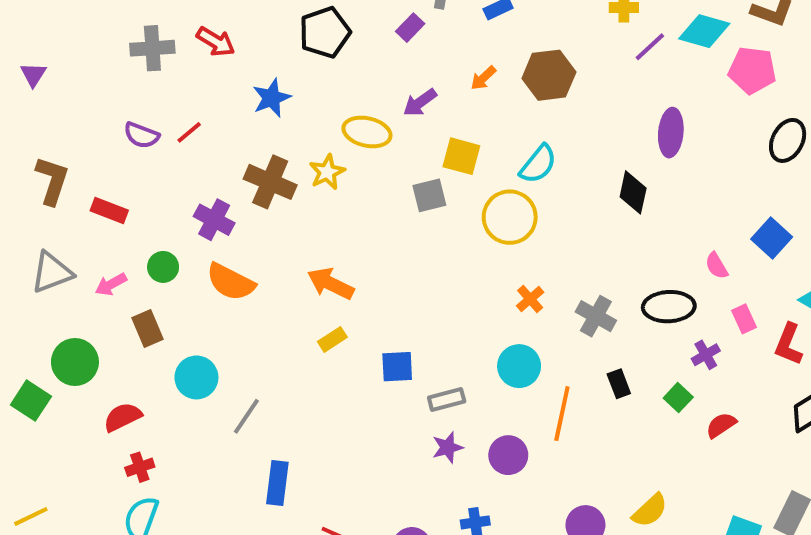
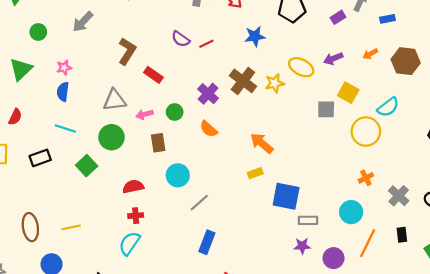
orange semicircle: (231, 282) -> (209, 129), size x0.7
green circle: (75, 362) -> (111, 137), moved
blue square: (397, 367) -> (286, 196), size x1.5

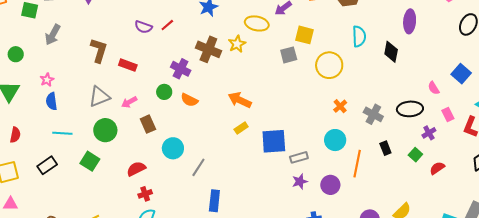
cyan semicircle: (388, 107) -> (359, 36), moved, turned -40
green circle: (175, 112) -> (164, 92), moved

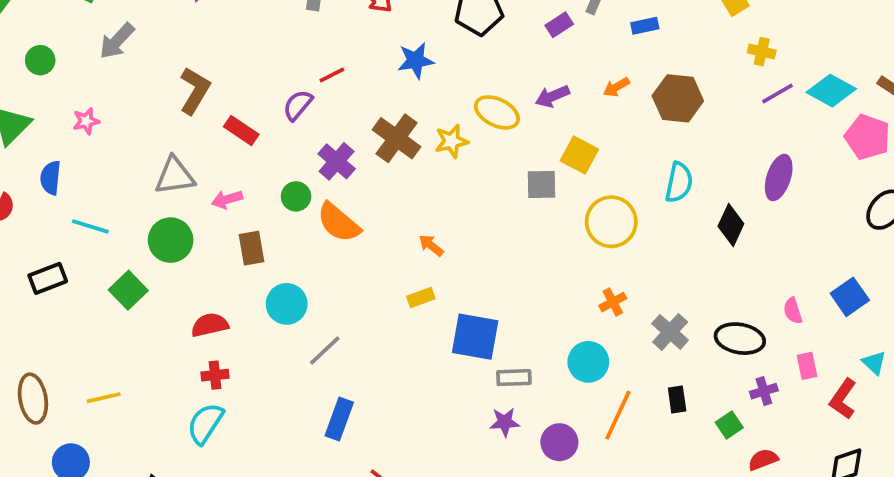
purple semicircle: (143, 27) -> (298, 105), moved, turned 96
orange semicircle: (189, 100) -> (339, 223), size x1.4
orange arrow: (240, 100) -> (431, 245), size x0.6
blue semicircle: (52, 101) -> (51, 178), moved

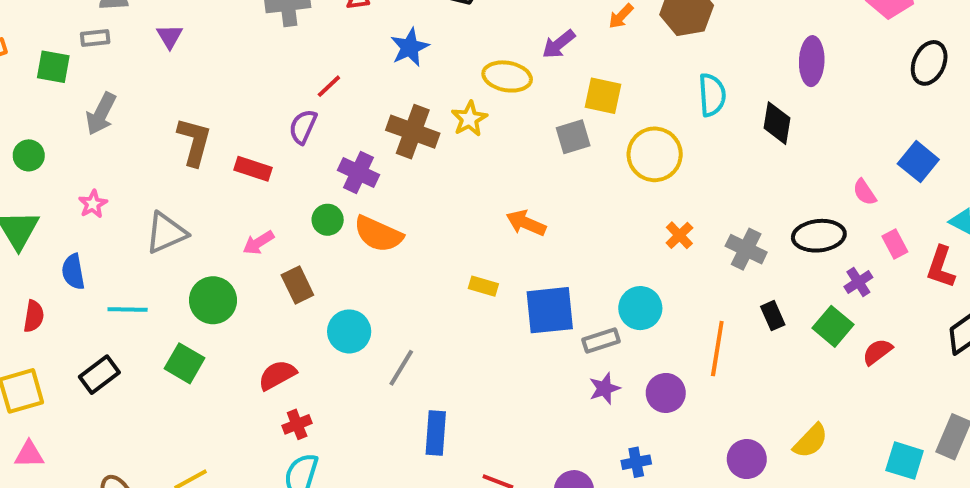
gray triangle: (175, 176) -> (166, 233), moved
orange arrow: (431, 245) -> (526, 223), moved, size x1.4
yellow rectangle: (421, 298) -> (483, 286), turned 52
cyan circle: (588, 362) -> (640, 308), moved
green square: (729, 425) -> (833, 326), size x1.4

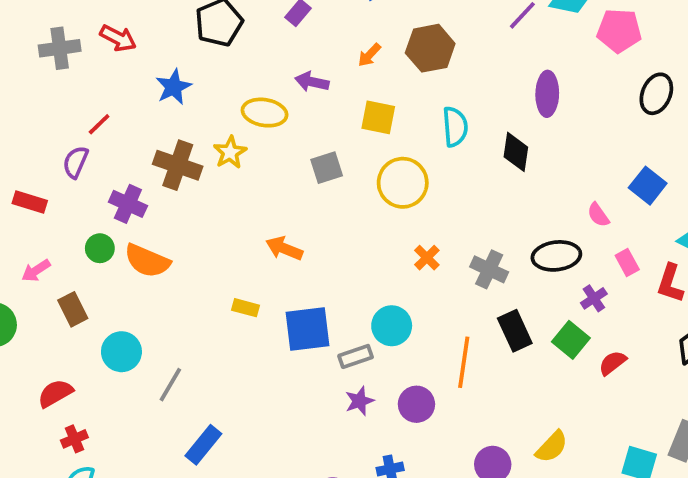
purple arrow: (559, 44) -> (312, 82), turned 52
yellow square: (603, 96) -> (378, 117), moved
black rectangle: (773, 316) -> (515, 331), size x1.5
blue rectangle: (436, 433) -> (203, 445), turned 36

